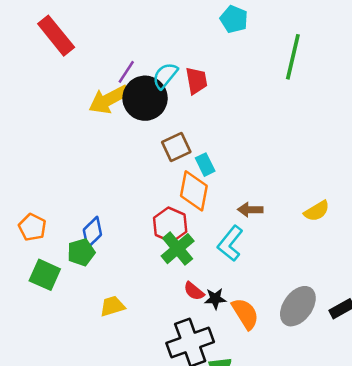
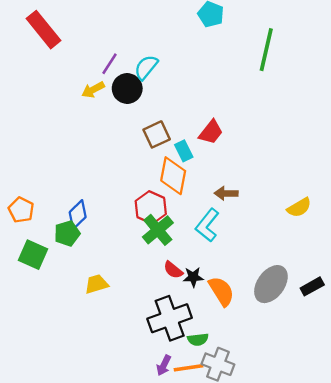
red trapezoid: (196, 81) -> (211, 132), moved, turned 48
black circle: (145, 98) -> (127, 89), size x0.7
yellow arrow: (109, 99) -> (93, 90), size x0.6
yellow semicircle: (317, 211) -> (299, 207), moved

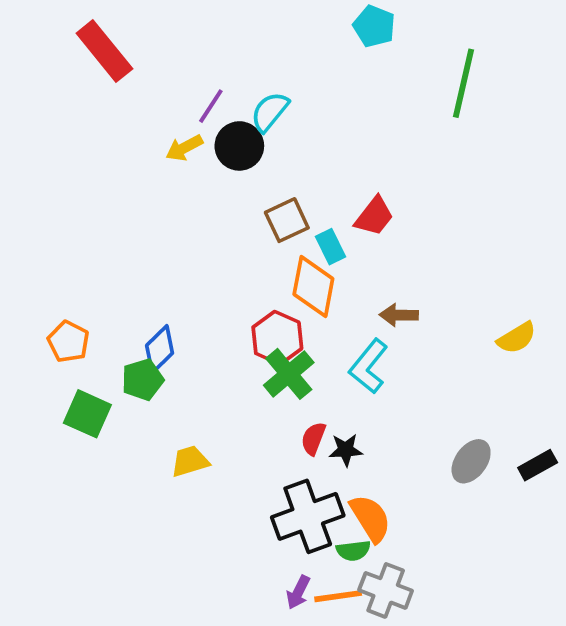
red semicircle: (173, 270) -> (313, 438), turned 72
gray ellipse: (271, 284) -> (471, 461), size x0.7
orange semicircle: (221, 291) -> (370, 518), moved

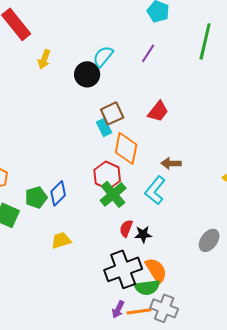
purple line: (211, 106) -> (148, 53), moved
yellow arrow: (184, 148) -> (44, 59), moved, turned -42
cyan rectangle: (331, 247) -> (104, 127), moved
blue diamond: (160, 349) -> (58, 193), moved
green semicircle: (353, 551) -> (147, 287), size x1.4

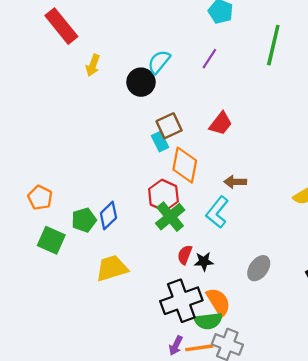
yellow trapezoid: (61, 240) -> (112, 268), size x1.4
gray ellipse: (209, 240) -> (259, 268), moved

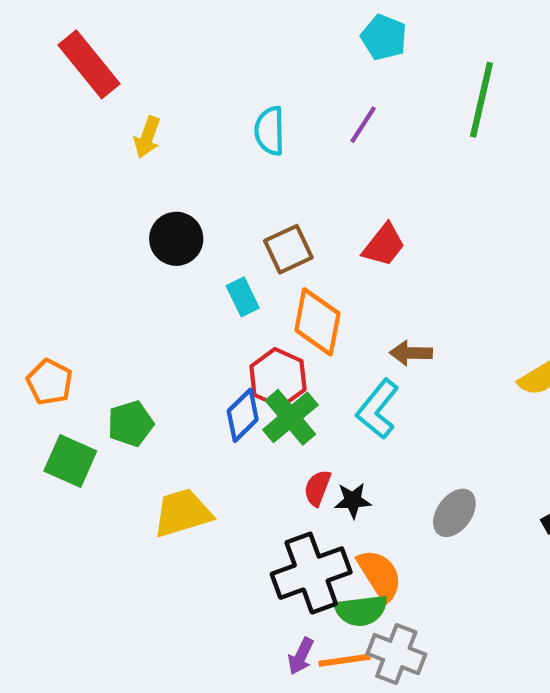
cyan semicircle: (159, 62) -> (270, 131), turned -40
black circle: (141, 82) -> (176, 239), moved
cyan rectangle: (160, 142) -> (243, 297), moved
blue diamond: (108, 216) -> (243, 415), moved

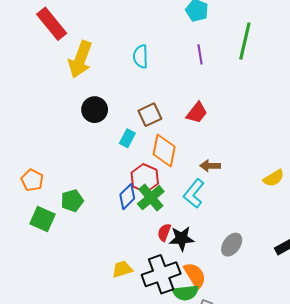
purple line: (363, 125) -> (200, 54), moved, turned -42
yellow arrow: (147, 137) -> (80, 59), size x1.8
cyan rectangle: (243, 297) -> (127, 138), turned 54
black star: (353, 500) -> (182, 238), size x1.4
yellow trapezoid: (182, 513) -> (122, 269), moved, size x0.7

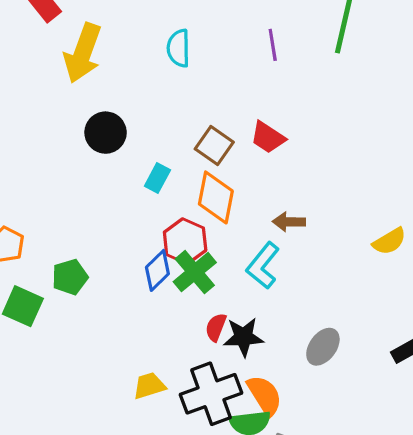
red trapezoid: (197, 113) -> (268, 137), turned 85
brown square: (150, 115) -> (214, 146), moved, turned -30

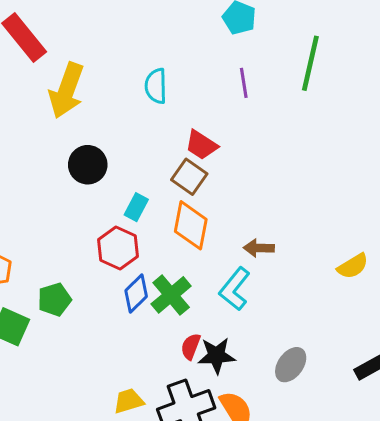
red trapezoid: (268, 137) -> (201, 145), moved
red hexagon: (185, 241) -> (118, 248), moved

